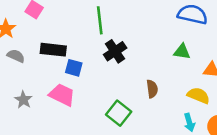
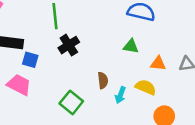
cyan arrow: (189, 122) -> (120, 95), moved, turned 35

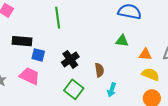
black cross: (69, 45) -> (70, 59), moved
yellow semicircle: (146, 87) -> (150, 74), moved
cyan arrow: (120, 95) -> (112, 90), moved

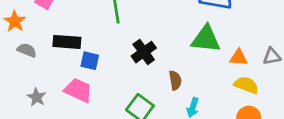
green triangle: (122, 41) -> (206, 39), size x1.6
black cross: (70, 59) -> (144, 52), moved

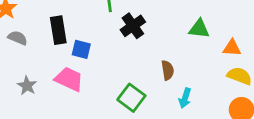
green triangle: (206, 39) -> (199, 29), size x0.7
black rectangle: (67, 42) -> (58, 30), turned 76
black cross: (144, 52) -> (133, 26), moved

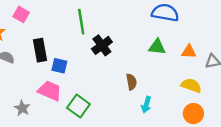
orange triangle: (232, 48) -> (189, 52), moved
gray star: (27, 86) -> (22, 108), moved
green square: (131, 98) -> (78, 106), moved

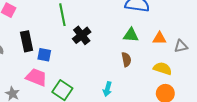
brown semicircle: (131, 82) -> (126, 59), moved
cyan arrow: (146, 105) -> (107, 89), moved

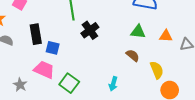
brown semicircle: (126, 59) -> (133, 55), turned -40
yellow semicircle: (163, 68) -> (157, 70), moved, turned 48

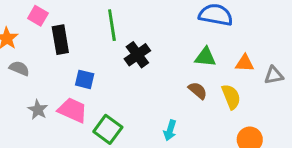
black rectangle: (36, 34) -> (60, 40), moved
yellow semicircle: (157, 70) -> (231, 97), moved
gray star: (20, 85) -> (38, 110), moved

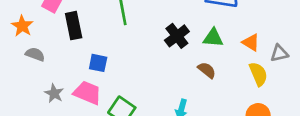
black cross: (137, 55) -> (177, 36), moved
orange triangle: (245, 63) -> (251, 42), turned 30
yellow semicircle: (231, 97) -> (258, 74), moved

